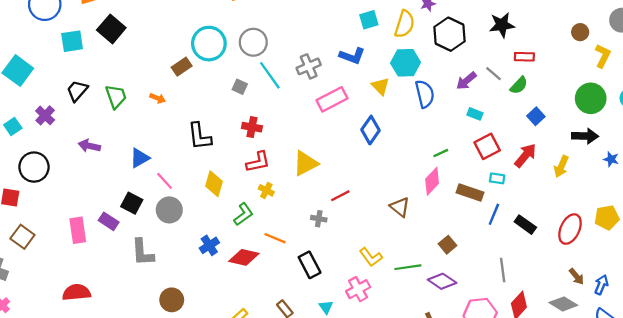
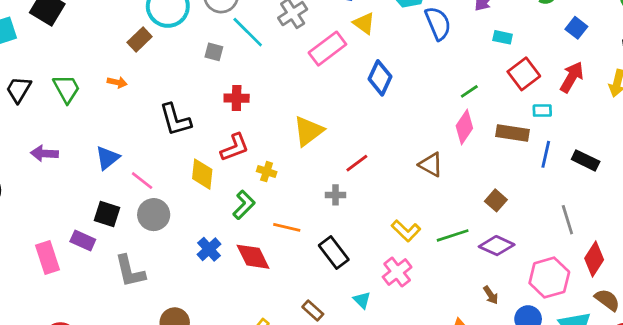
yellow triangle: (380, 86) -> (364, 23), moved
red L-shape: (258, 162) -> (235, 147), moved
red diamond: (244, 257) -> (253, 257), turned 60

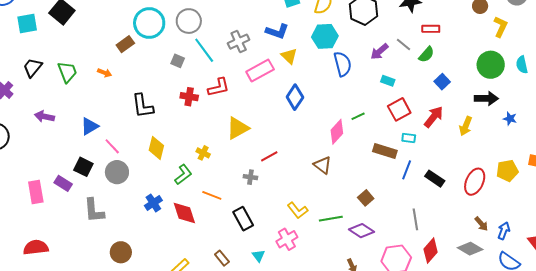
pink diamond: (464, 127) -> (337, 132), moved
red L-shape: (235, 147) -> (219, 87), moved

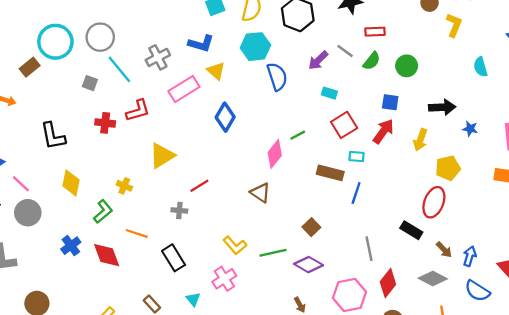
green circle: (491, 65) -> (407, 66), moved, size x0.7
blue square: (442, 82) -> (390, 102), moved, turned -35
yellow pentagon: (507, 171) -> (448, 168), moved
black rectangle: (435, 179) -> (411, 230), moved

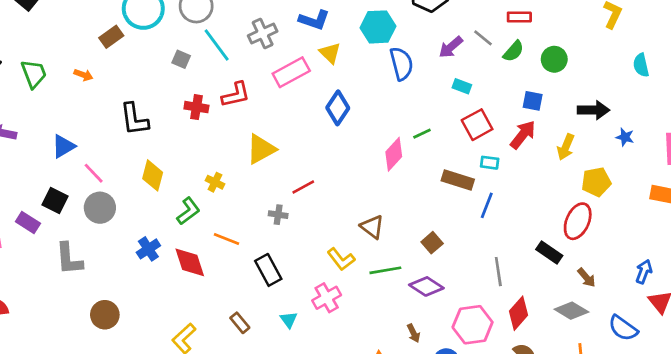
brown triangle: (260, 193) -> (372, 227), moved
blue arrow: (470, 256) -> (644, 272), moved

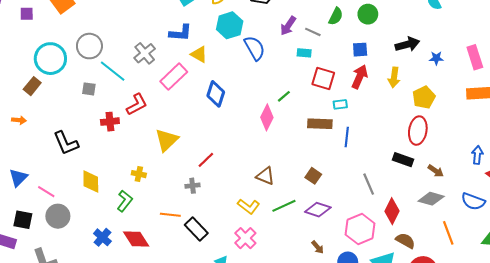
gray line: (483, 38) -> (313, 32), moved
red square: (477, 125) -> (323, 78), turned -30
orange line: (226, 239) -> (170, 215), moved

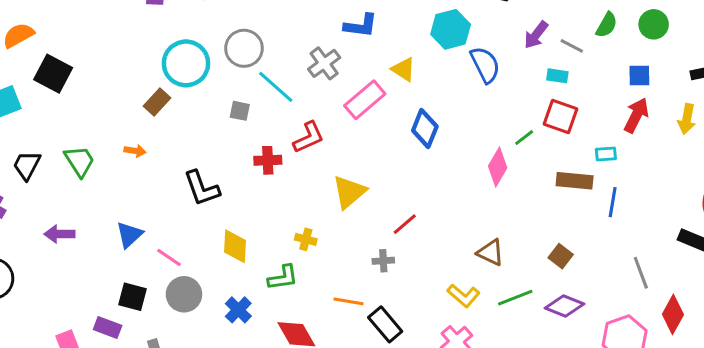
blue L-shape: (181, 33) -> (361, 26), moved
red square: (323, 78) -> (561, 117), moved
green L-shape: (125, 201) -> (283, 278), turned 40
blue cross: (102, 237) -> (238, 310), moved

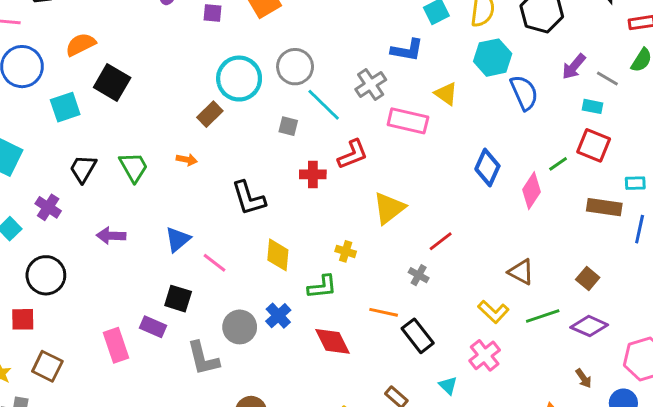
pink rectangle: (365, 100) -> (408, 121), turned 51
blue diamond: (425, 128) -> (487, 168), moved
gray cross: (383, 261) -> (419, 275), turned 30
gray circle: (184, 294) -> (240, 327), moved

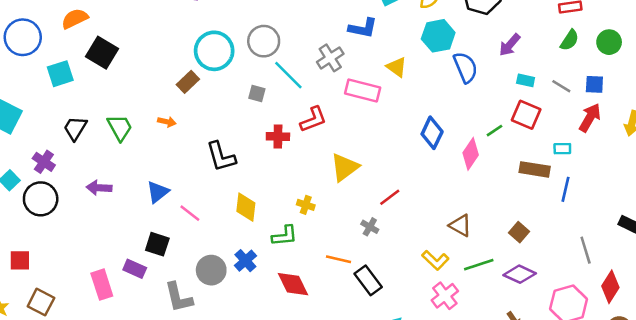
gray line: (607, 79) -> (561, 86), moved
black circle: (46, 275) -> (41, 199), moved
pink cross: (485, 355) -> (445, 296), moved

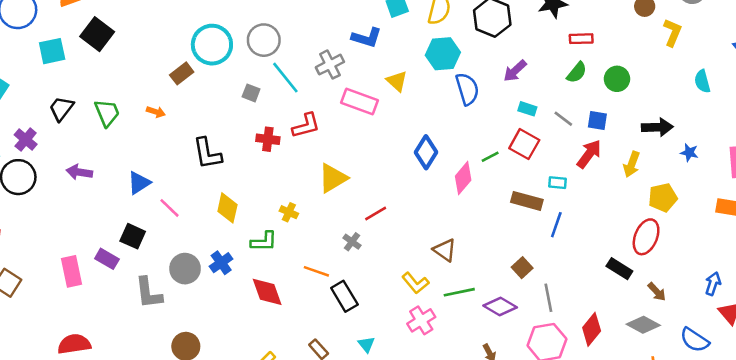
brown square: (519, 232) -> (522, 268), moved
gray line: (586, 250) -> (548, 298), moved

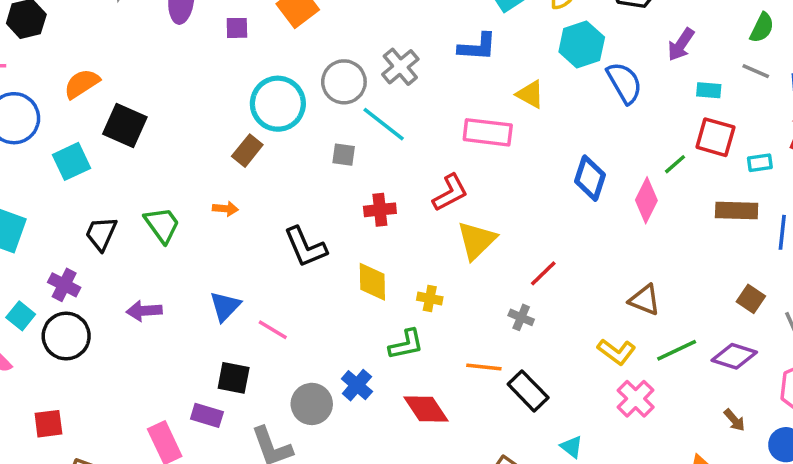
gray cross: (330, 65) -> (400, 67), moved
gray line: (563, 119) -> (756, 71), moved
red L-shape: (306, 126) -> (450, 193), moved
cyan rectangle: (558, 183) -> (760, 163), moved
yellow diamond: (227, 208) -> (372, 282), moved

